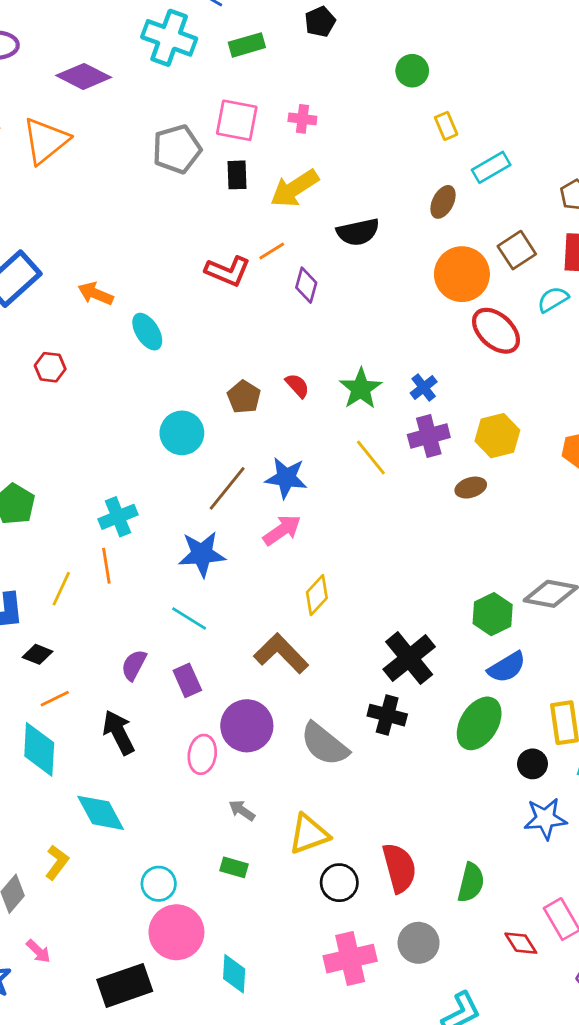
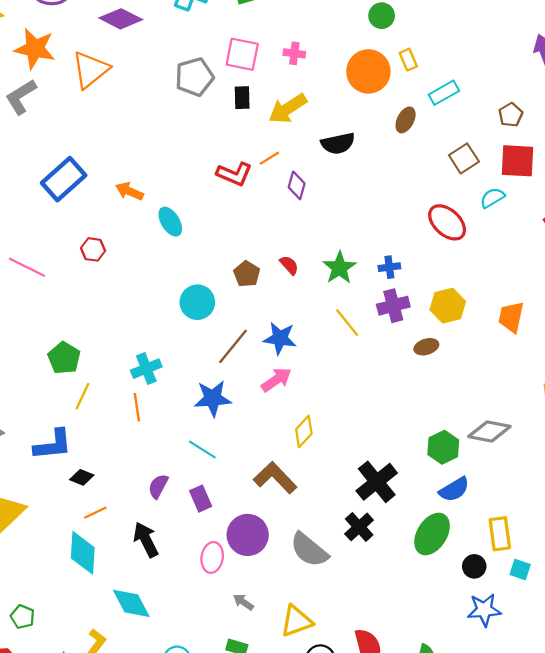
orange circle: (462, 274) -> (368, 71), moved
blue cross: (424, 387) -> (389, 267), turned 30
yellow line: (61, 589) -> (82, 396), moved
black cross: (387, 715) -> (359, 527), turned 32

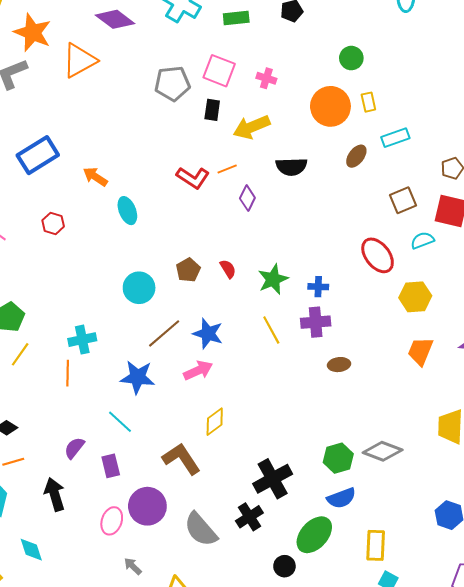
yellow hexagon: (448, 306) -> (415, 297), moved
black circle: (474, 566) -> (284, 566), moved
cyan diamond: (131, 603) -> (31, 550), size x0.7

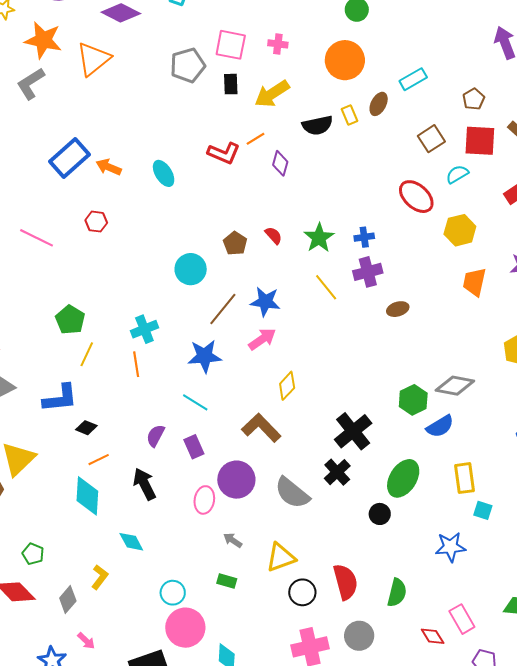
yellow rectangle: (368, 102) -> (350, 115), moved
orange arrow: (95, 177) -> (109, 167), moved
cyan ellipse: (127, 211) -> (164, 173), moved
blue semicircle: (341, 498) -> (440, 426), moved

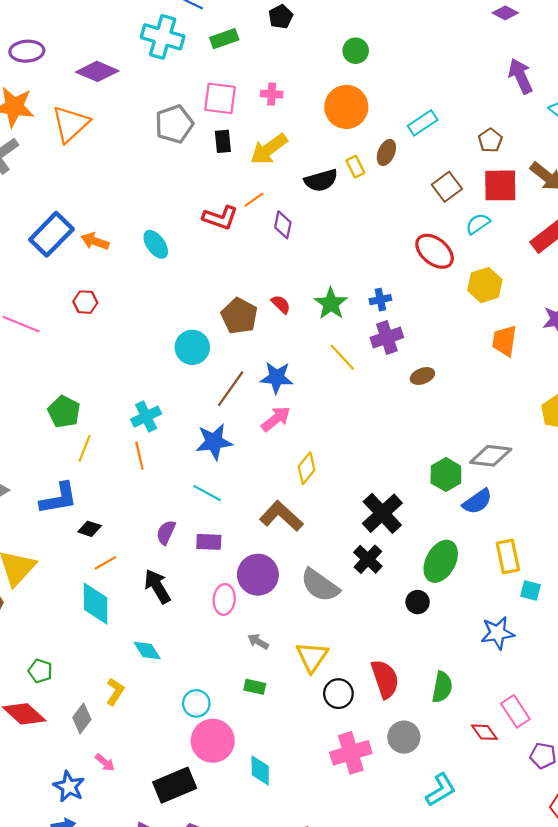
brown pentagon: (235, 243) -> (239, 316), size x1.4
purple rectangle: (194, 447) -> (209, 542), turned -60
yellow triangle: (281, 557) -> (312, 657), turned -32

